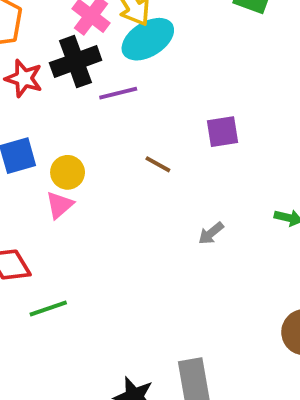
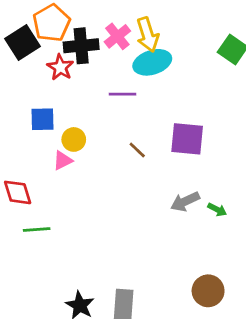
black cross: (76, 62) -> (81, 46), moved
purple square: (223, 132) -> (187, 139), size x1.5
gray arrow: (211, 233) -> (185, 202), moved, size x1.5

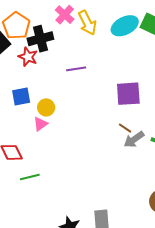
pink cross: (117, 36) -> (65, 15), moved
cyan ellipse: (152, 62) -> (125, 26), moved
brown line: (137, 150) -> (125, 128), moved

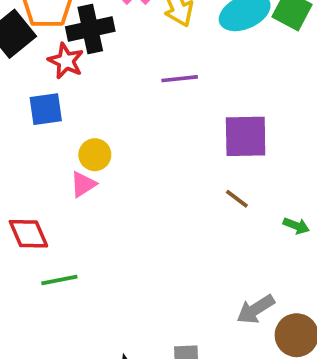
purple line: (76, 69) -> (180, 79), moved
blue square: (21, 96) -> (46, 109), moved
gray arrow: (134, 139) -> (256, 309), moved

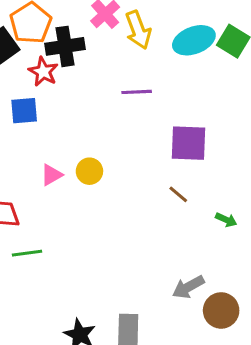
yellow circle: (95, 155) -> (89, 171), moved

